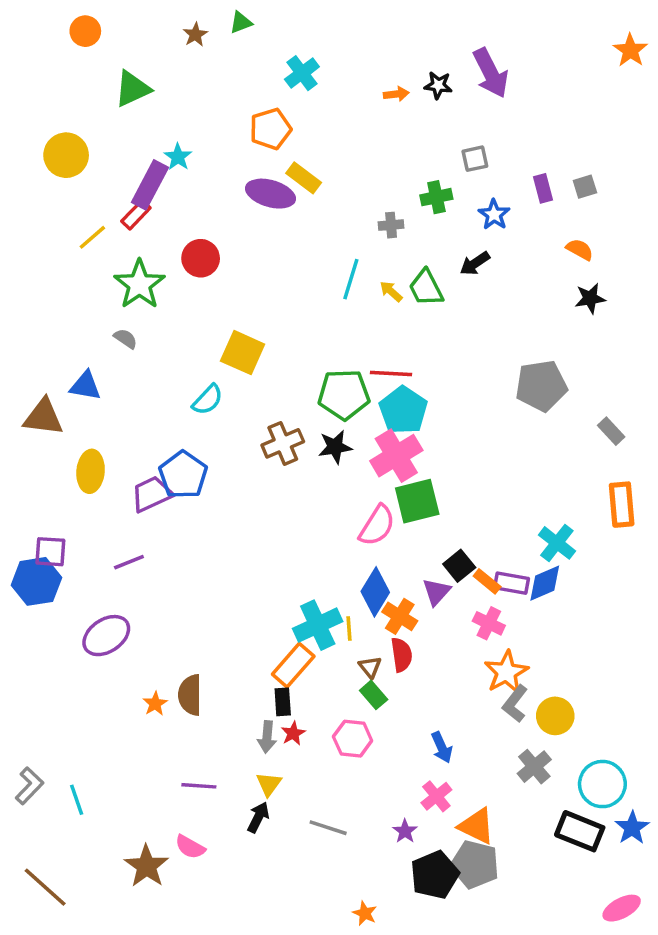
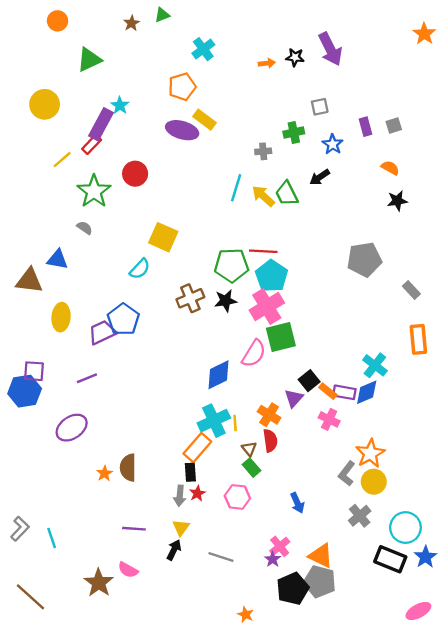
yellow arrow: (391, 291) -> (263, 196), size x1.5
blue diamond: (375, 592) -> (219, 375), moved, turned 32
orange star: (506, 672) -> (370, 453), moved
pink cross: (436, 796) -> (280, 546), moved

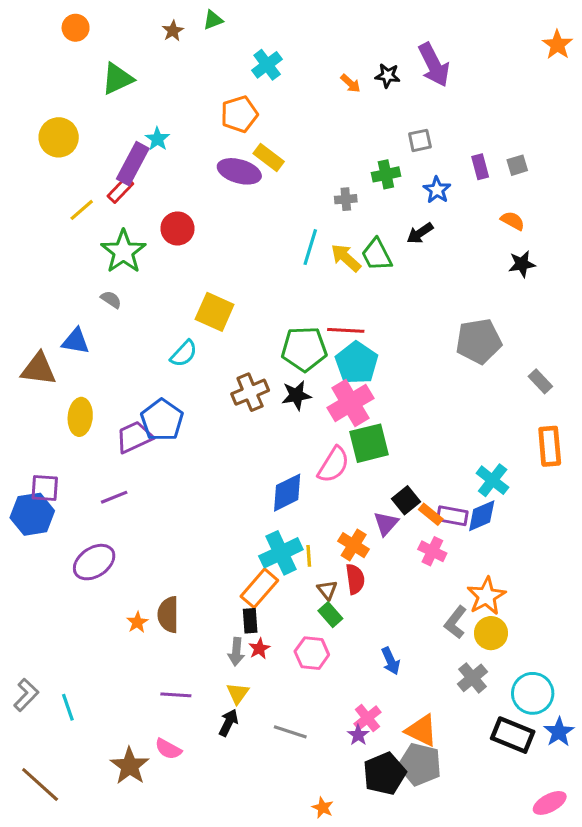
orange arrow: (267, 63) -> (350, 83), turned 49

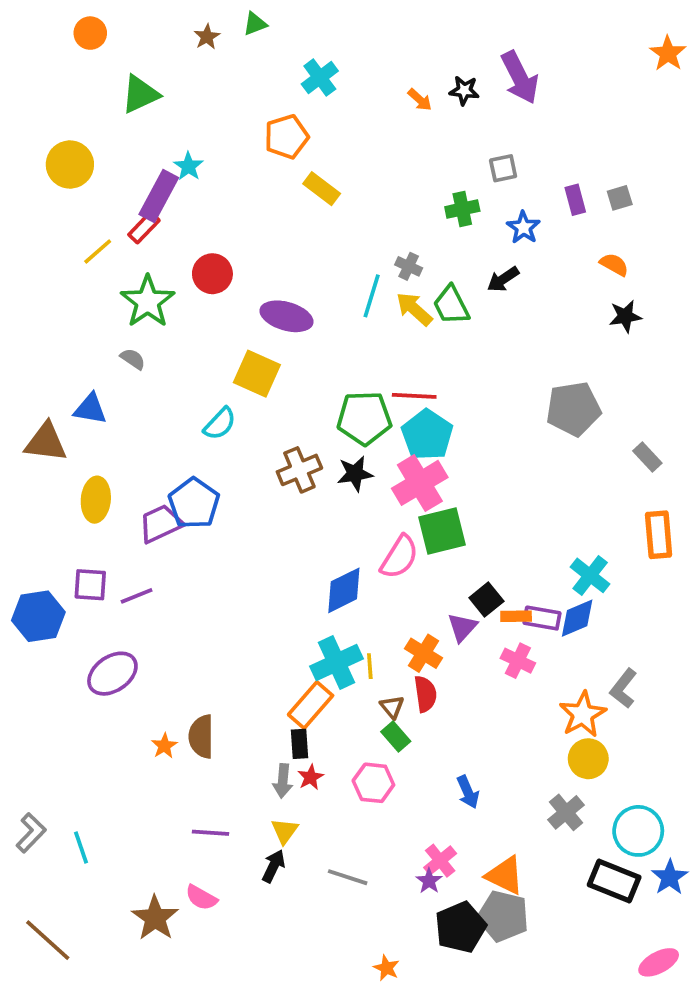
purple ellipse: (239, 171) -> (286, 316), moved
gray cross: (346, 199) -> (409, 266), moved, turned 30
purple square: (45, 488) -> (90, 585), moved
orange rectangle: (431, 514) -> (516, 616), turned -40
gray L-shape: (455, 622) -> (623, 688), moved

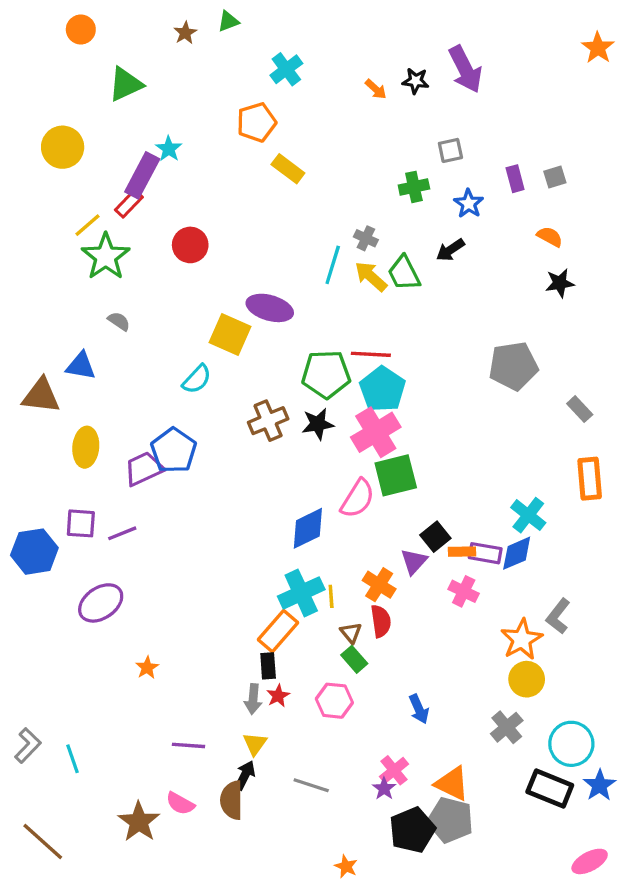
green star: (148, 301) -> (106, 257), moved
purple ellipse: (286, 316) -> (270, 308), moved
brown semicircle: (201, 737) -> (232, 800), moved

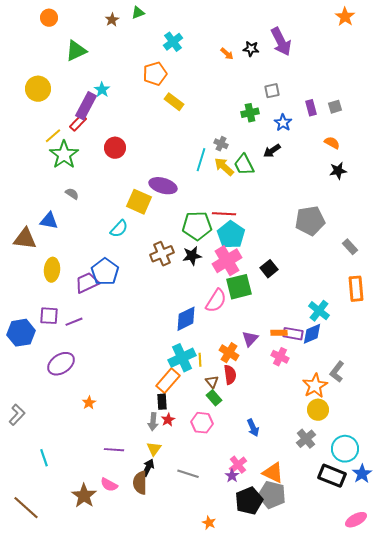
orange star: (598, 48) -> (345, 17), moved
black square: (435, 537) -> (269, 269), moved
gray L-shape: (28, 745) -> (17, 415), moved

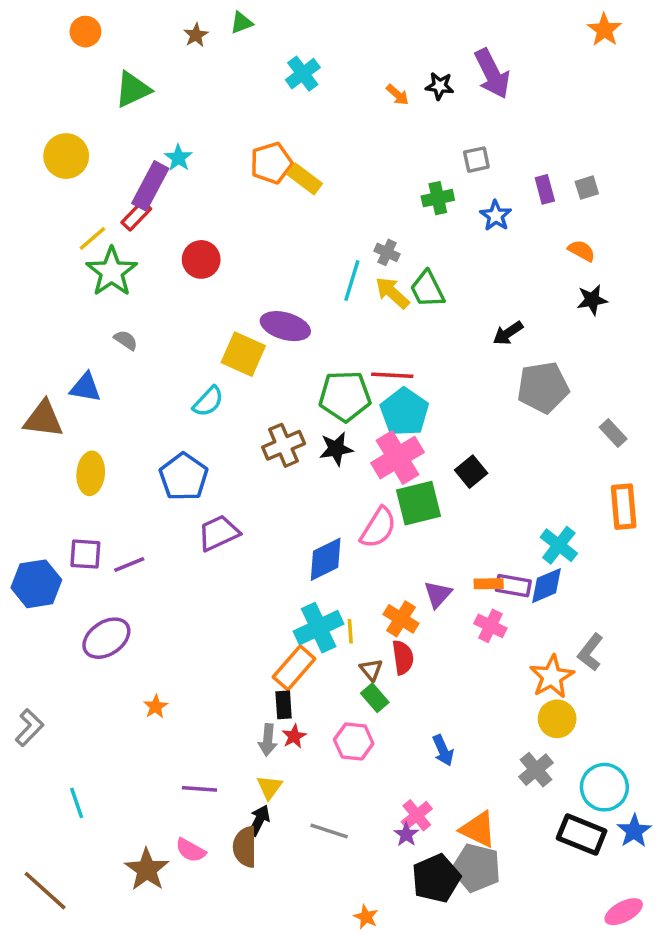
orange pentagon: (155, 74) -> (271, 163), moved
black arrow: (272, 151) -> (508, 333), moved
purple trapezoid: (87, 283) -> (219, 533), moved

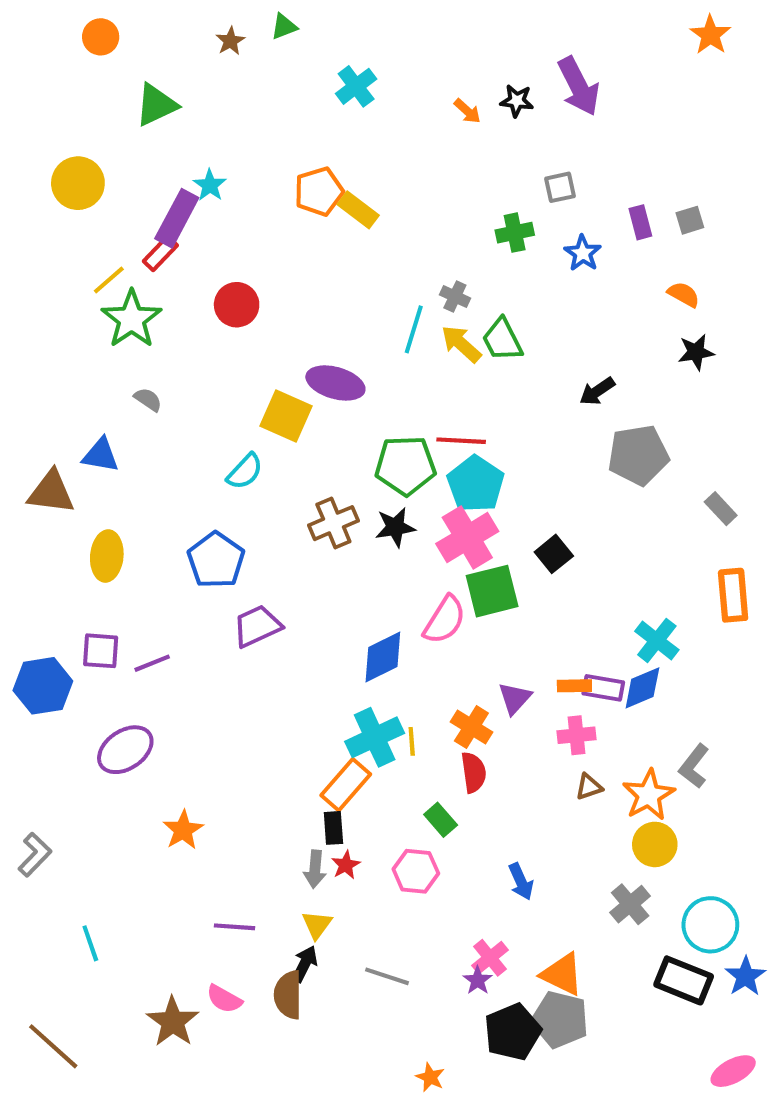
pink cross: (490, 626) -> (576, 735), turned -32
brown triangle: (371, 670) -> (589, 787), moved, turned 50
orange star: (156, 707) -> (183, 830), size x1.4

